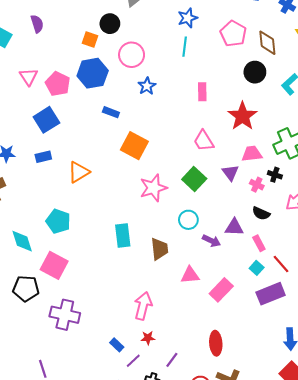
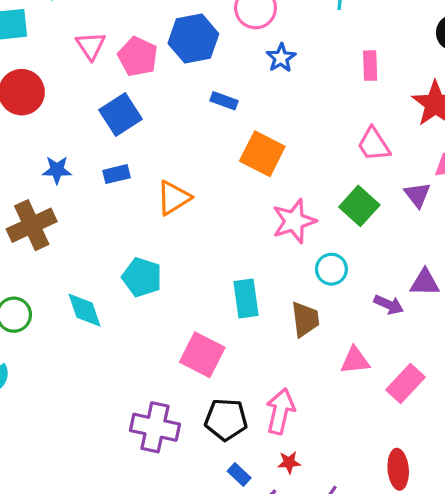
cyan circle: (188, 220) -> (331, 269), moved
pink square: (54, 265) -> (202, 355), moved
black pentagon: (26, 288) -> (226, 419), moved

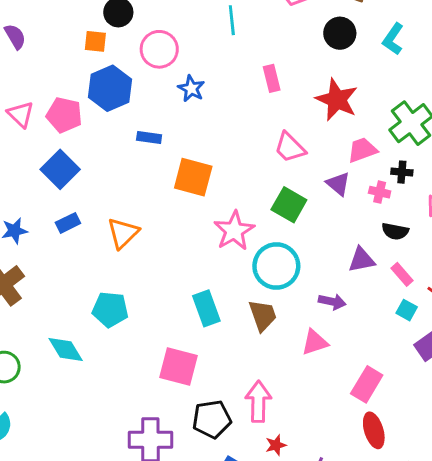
cyan circle: (331, 269) -> (276, 266), size x1.6
purple arrow: (389, 305) -> (332, 302), moved
pink rectangle: (406, 383) -> (367, 384), moved

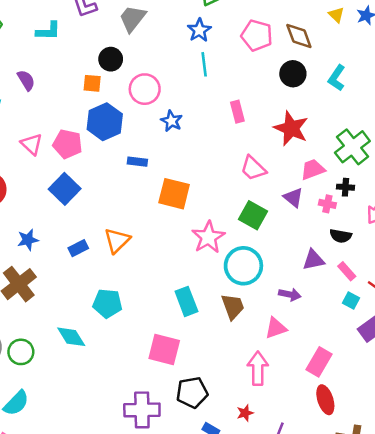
blue rectangle: (68, 223) -> (78, 248), moved
pink arrow: (258, 402) -> (258, 368), moved

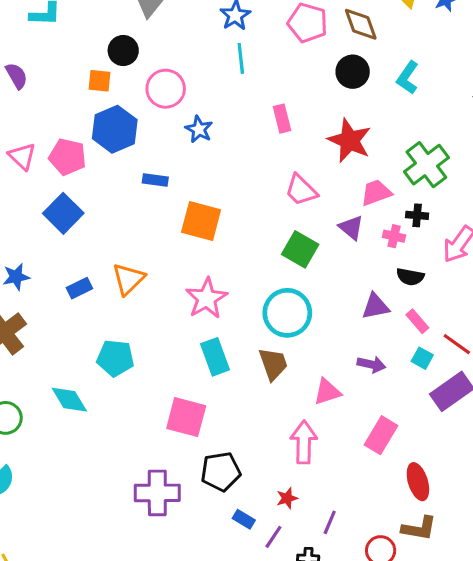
pink star: (208, 237) -> (207, 298), moved
purple arrow: (290, 294) -> (371, 364), moved
red ellipse: (325, 400) -> (418, 482), moved

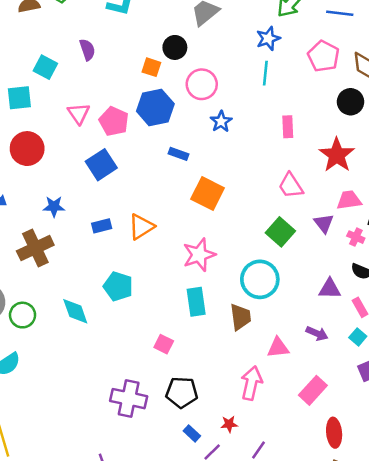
pink square: (186, 417) -> (164, 344), size x0.6

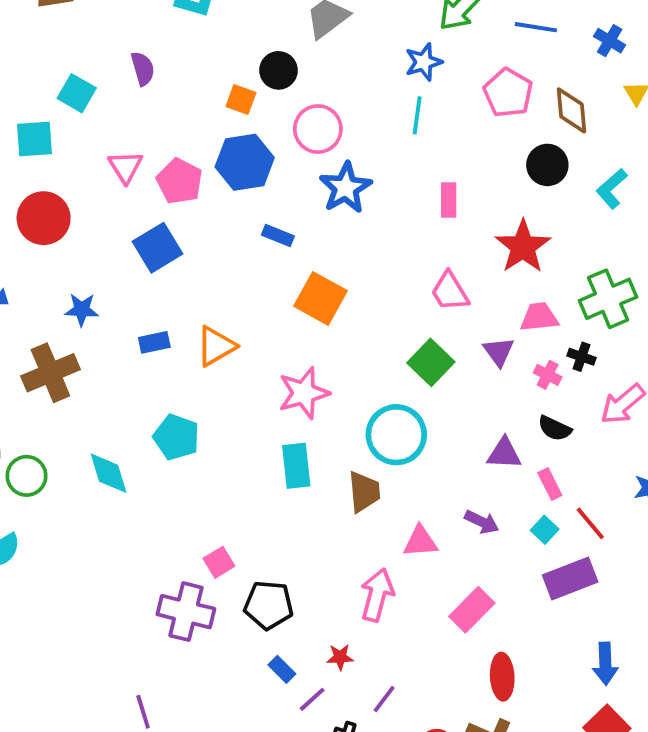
blue star: (221, 121) -> (346, 188), size x1.5
pink square: (164, 344) -> (219, 562), moved, turned 30

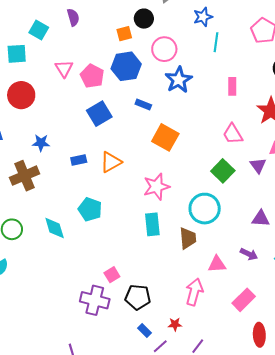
blue star: (424, 62) -> (203, 17), moved
orange square: (241, 99) -> (124, 34), turned -35
blue square: (157, 248) -> (99, 114), moved

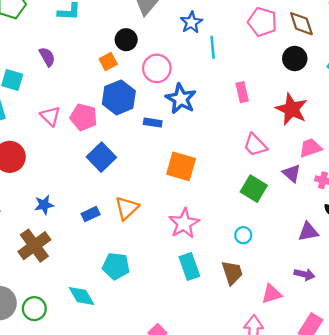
blue rectangle: (143, 105) -> (153, 123), moved
cyan circle: (205, 209) -> (243, 235), size x0.5

